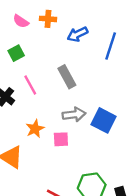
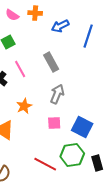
gray arrow: (74, 115) -> (57, 94), turned -60
blue square: (103, 120) -> (82, 127), moved
pink square: (61, 139) -> (54, 123), moved

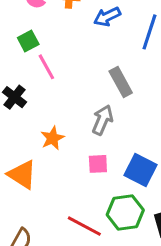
gray rectangle: (51, 62) -> (121, 82), moved
pink line: (20, 69) -> (46, 67), moved

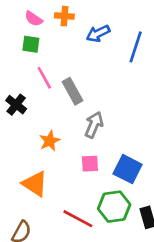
green square: (28, 41) -> (31, 44), moved, turned 36
gray rectangle: (121, 82) -> (72, 91), moved
orange triangle: (22, 175) -> (35, 184), moved

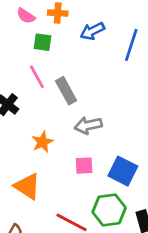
green square: (31, 44) -> (42, 42), moved
gray arrow: (94, 125) -> (88, 125), turned -125

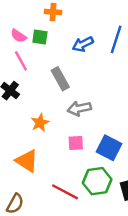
pink semicircle: (26, 16) -> (19, 36), moved
blue arrow: (92, 31) -> (83, 44), moved
pink line: (37, 77) -> (21, 61), moved

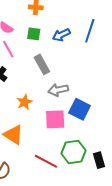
green square: (40, 37) -> (34, 34), moved
pink square: (76, 143) -> (55, 119), size x1.5
blue square: (109, 148) -> (80, 109), moved

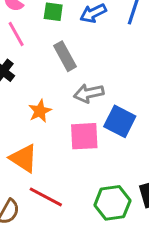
green hexagon: (73, 152) -> (112, 203), moved
red line: (46, 161) -> (46, 197), moved

